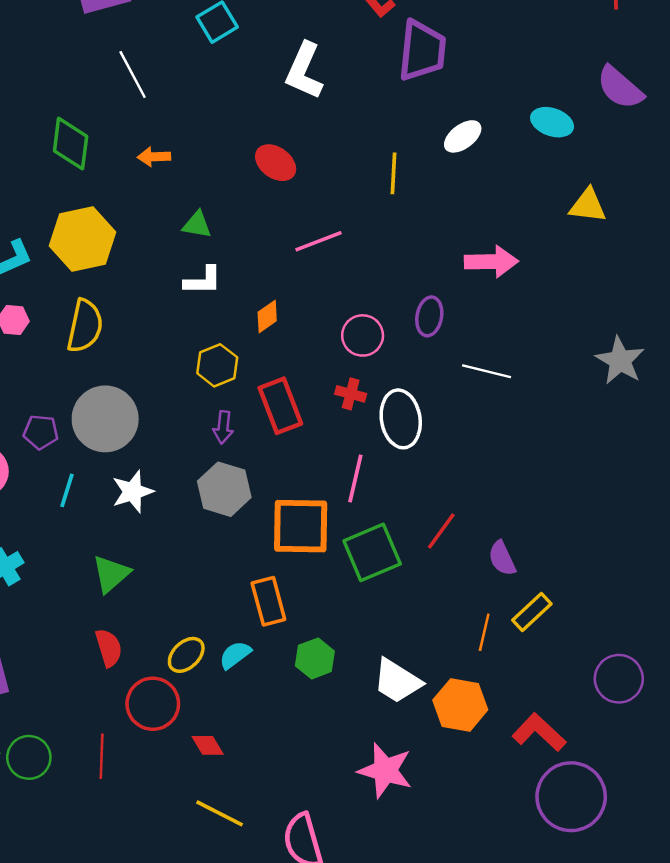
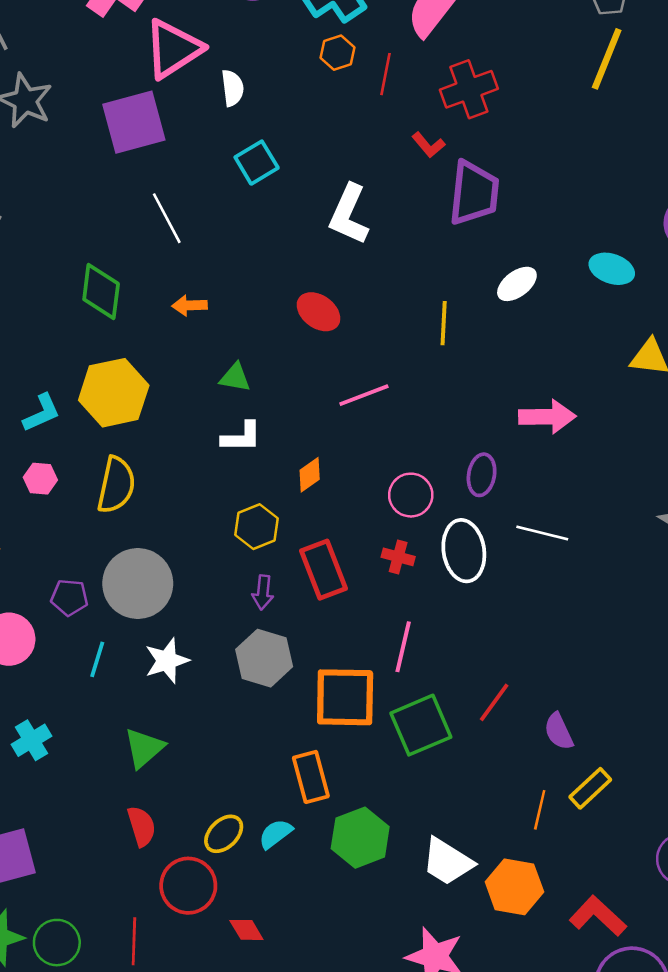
white ellipse: (401, 419) -> (464, 551), moved
green hexagon: (315, 658) -> (360, 838), size x1.4

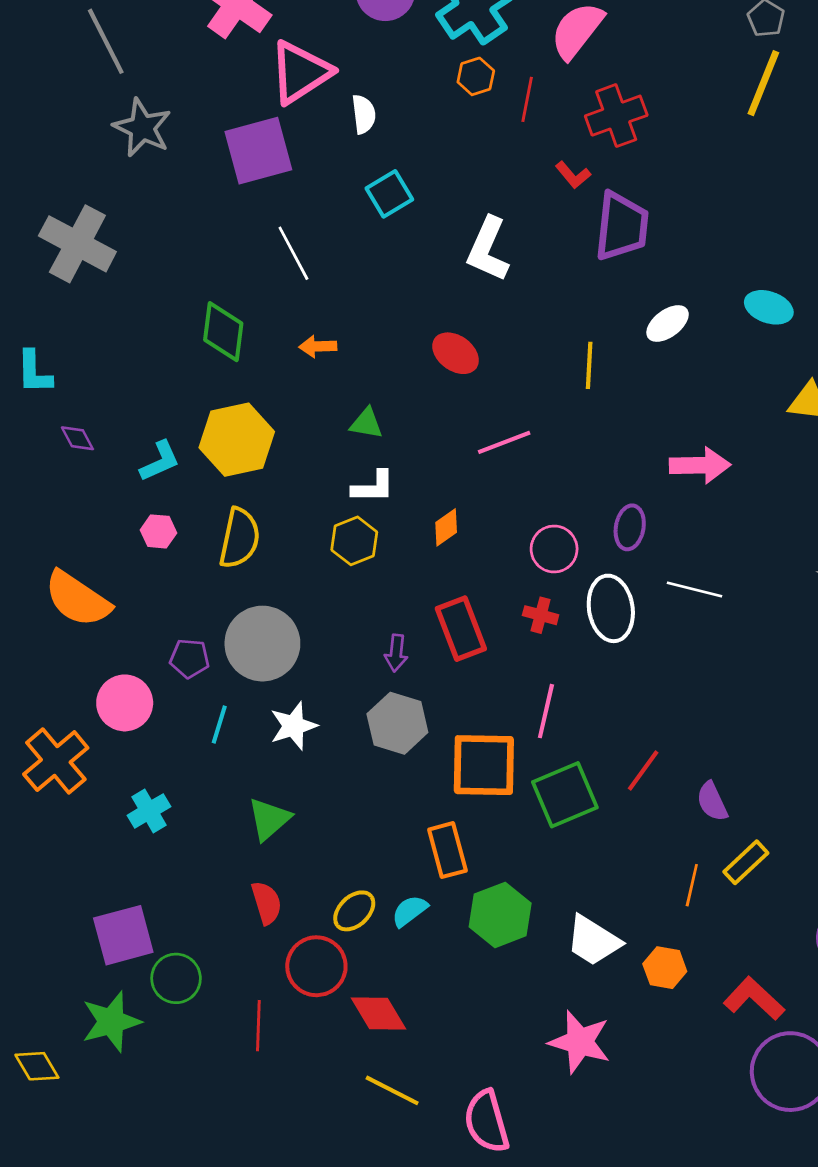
yellow hexagon: (257, 527) -> (354, 541), moved
orange hexagon: (514, 887) -> (665, 968), size x0.7
red diamond: (246, 930) -> (379, 1014), size x1.5
green circle: (57, 943) -> (176, 978), moved

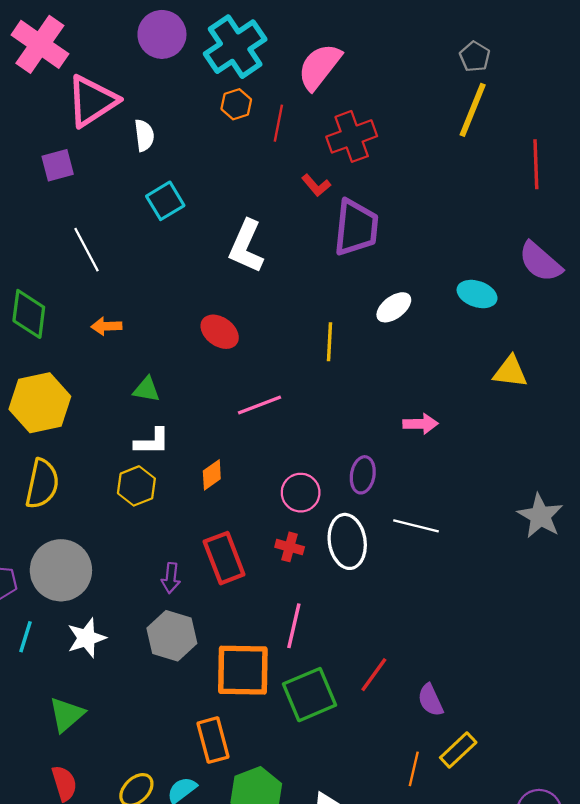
purple square: (258, 151) -> (58, 165), size x0.6
pink arrow: (700, 465) -> (420, 424), size x0.7

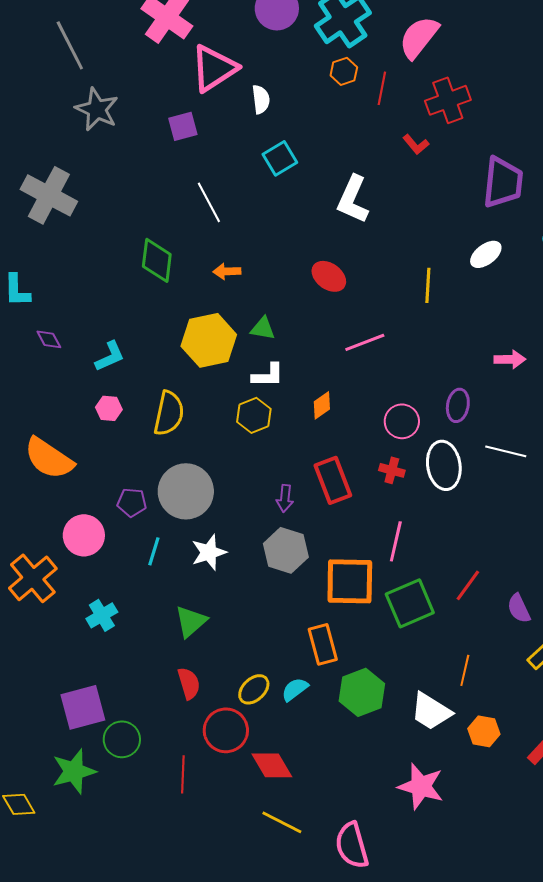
purple trapezoid: (356, 227) -> (503, 182), moved
yellow hexagon: (40, 403) -> (209, 340), moved
orange line: (414, 769) -> (465, 670), moved

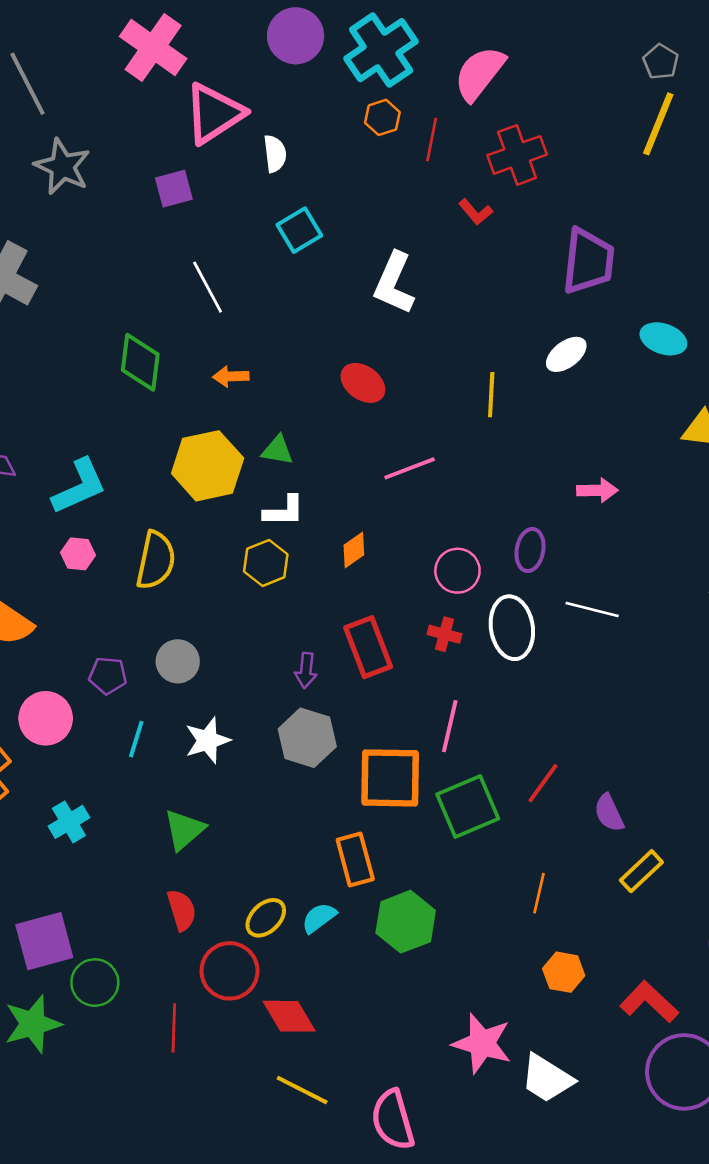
cyan L-shape: (110, 356) -> (79, 487), size x1.4
gray circle: (186, 491) -> (178, 661), size x0.6
white trapezoid: (431, 711) -> (547, 1078), moved

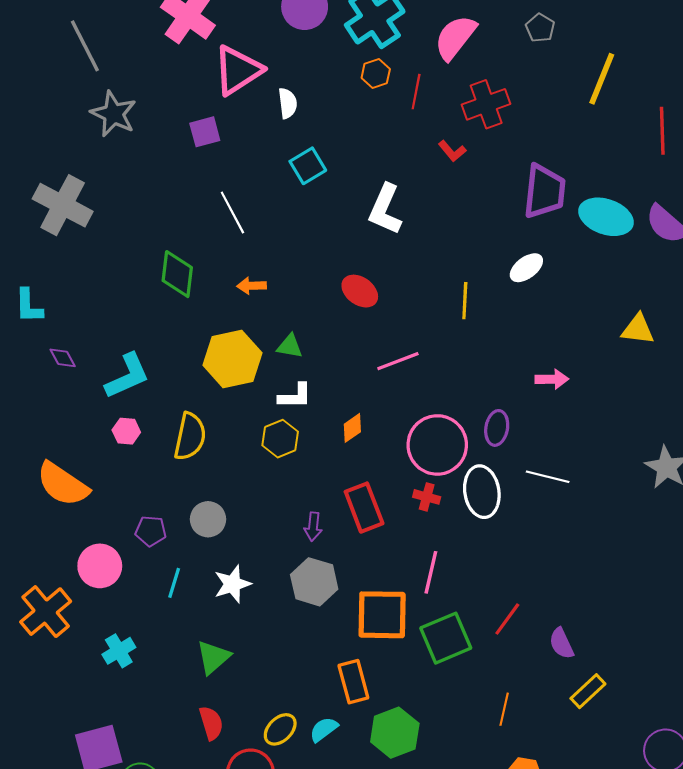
gray pentagon: (661, 62) -> (540, 28), moved
cyan ellipse: (663, 339) -> (606, 217), moved, size x1.4
pink circle: (457, 571) -> (437, 445), size x1.6

